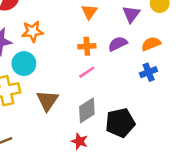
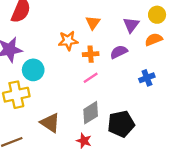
orange star: (33, 31) -> (68, 41), moved
orange semicircle: (151, 44) -> (154, 40), moved
brown triangle: (47, 101) -> (50, 123), moved, turned -30

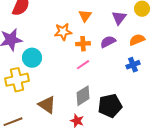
orange semicircle: (154, 40) -> (137, 40), moved

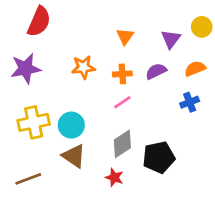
orange star: (63, 32) -> (83, 67), moved
cyan circle: (32, 58) -> (71, 125), moved

